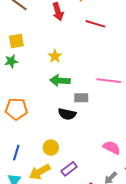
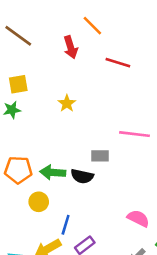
green arrow: (60, 81) -> (53, 172), moved
yellow circle: (51, 148) -> (39, 202), moved
blue line: (16, 153) -> (66, 225), moved

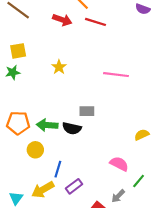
red arrow: (71, 47) -> (62, 20), turned -54
red line: (118, 63) -> (96, 22), moved
pink line: (134, 134) -> (116, 75), moved

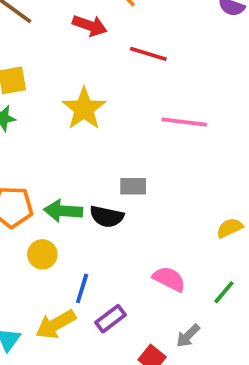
red line: (96, 22) -> (148, 54), moved
yellow star: (59, 67) -> (84, 109), size x1.6
pink semicircle: (119, 164) -> (169, 279), moved
green line: (139, 181) -> (224, 292), moved

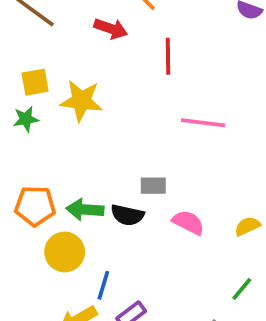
red line: (148, 54) -> (168, 56), turned 72
yellow star: (84, 109) -> (81, 101), moved, turned -30
yellow circle: (42, 254) -> (65, 252), size x1.4
pink semicircle: (169, 279) -> (188, 222), moved

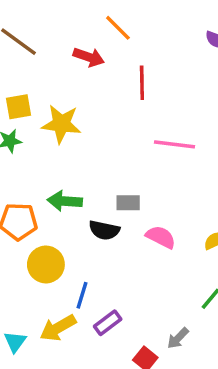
green arrow: (85, 210) -> (65, 201), moved

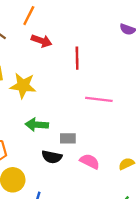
orange line: (118, 28) -> (29, 16), moved, turned 72
green arrow: (65, 201) -> (37, 125), moved

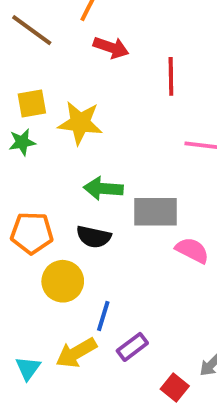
gray rectangle: (68, 138) -> (155, 212), size x1.6
black semicircle: (52, 157) -> (94, 237), moved

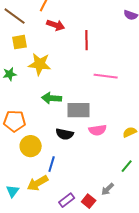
yellow square: (32, 103) -> (20, 42), moved
black semicircle: (94, 237) -> (65, 134), moved
pink semicircle: (192, 250) -> (98, 130), turned 144
purple rectangle: (132, 347) -> (67, 200), moved

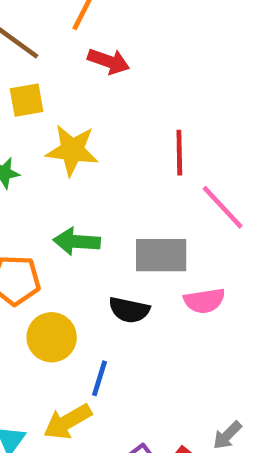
red line: (87, 40) -> (179, 153), moved
pink line: (106, 76) -> (223, 207), moved, turned 40
green arrow: (52, 98) -> (77, 241), moved

